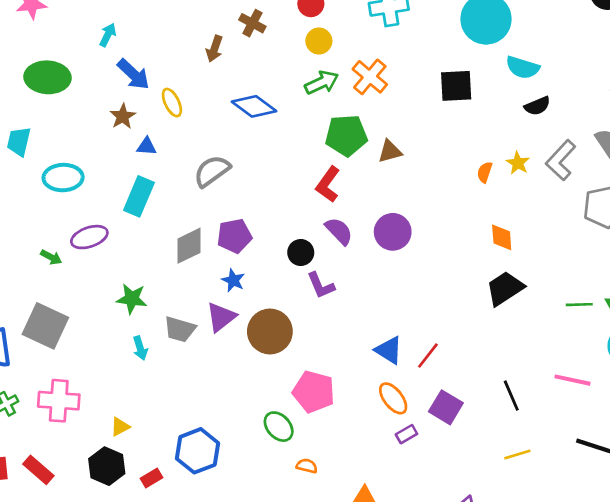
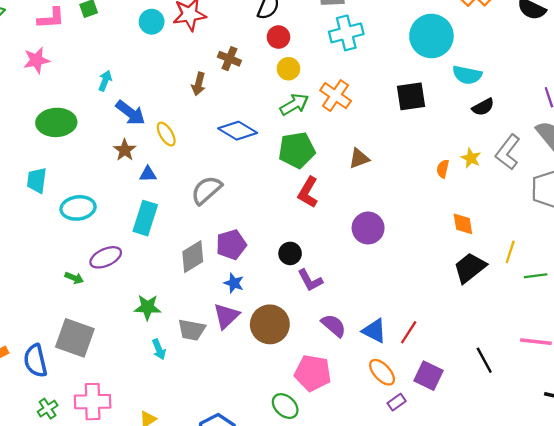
green pentagon: (346, 135) -> (297, 150), moved
purple semicircle: (339, 231) -> (334, 326), moved
yellow line: (517, 454) -> (510, 252), moved, turned -50

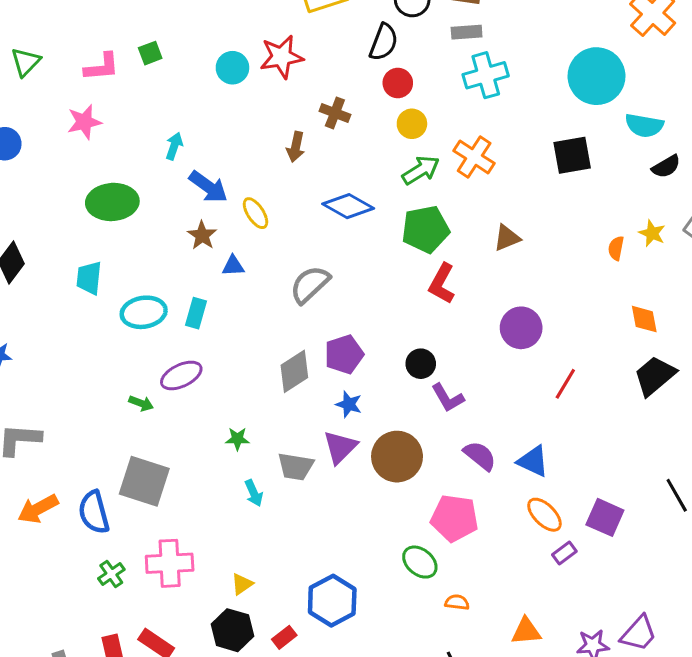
cyan rectangle: (145, 218) -> (196, 313), moved, size x0.7
green star: (147, 307) -> (237, 439), size x0.7
red line: (409, 332) -> (565, 384), moved

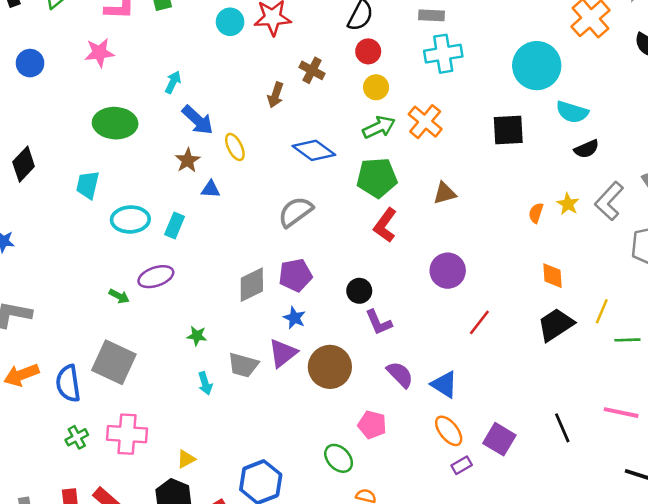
gray semicircle: (310, 284) -> (296, 212), moved
pink pentagon: (454, 518) -> (372, 425), size x0.7

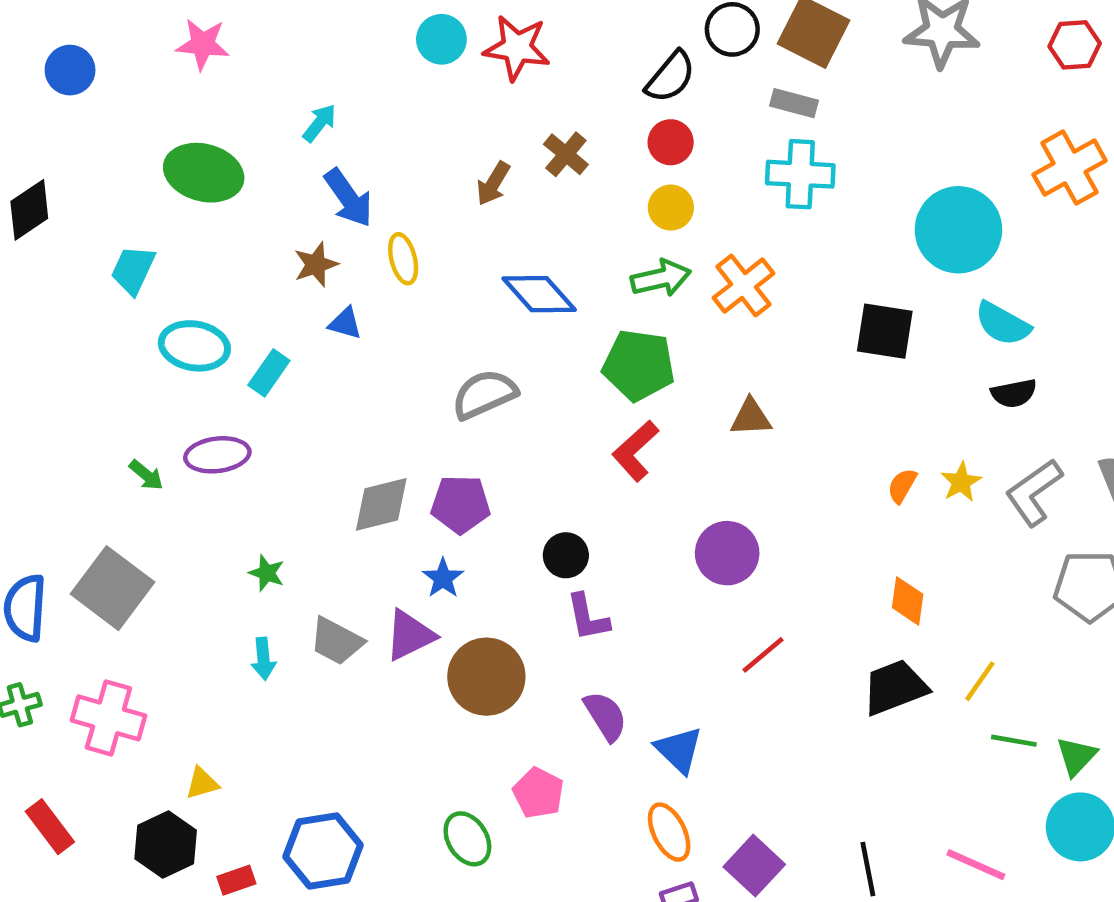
blue circle: (30, 63) -> (70, 70), moved

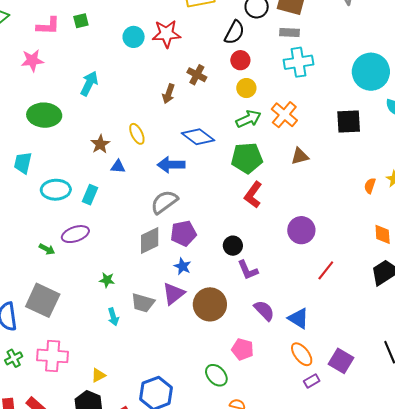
cyan arrow: (320, 123) -> (89, 83), size x1.4
blue arrow: (348, 198) -> (171, 165), moved, turned 136
gray semicircle: (484, 394) -> (164, 202), moved
brown triangle: (751, 417) -> (300, 156), moved

